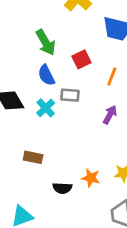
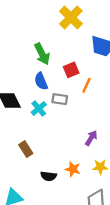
orange line: (112, 77) -> (86, 85), moved
purple arrow: (110, 115) -> (91, 138), moved
brown rectangle: (33, 157) -> (26, 149), turned 42

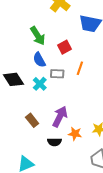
orange line: (86, 85) -> (80, 68), moved
purple arrow: (91, 138) -> (60, 117), moved, size x1.5

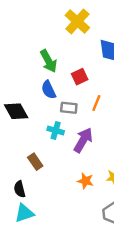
cyan cross: (40, 84) -> (56, 130), moved, turned -32
purple arrow: (60, 117) -> (83, 140), moved
black semicircle: (54, 142) -> (20, 189), moved, turned 72

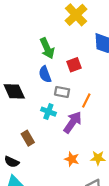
orange line: (96, 103) -> (86, 101), moved
black semicircle: (20, 189) -> (12, 162), turned -56

